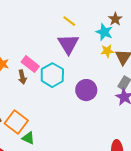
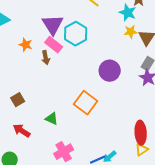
purple triangle: (68, 44) -> (53, 25), moved
cyan hexagon: (52, 75) -> (76, 34), moved
orange square: (16, 122) -> (86, 103), moved

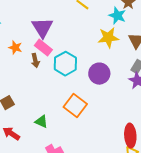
yellow star: (131, 32) -> (108, 38), moved, size x1.5
cyan hexagon: (76, 34) -> (65, 64), moved

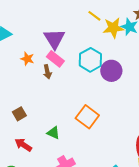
yellow star: (108, 38) -> (113, 28), moved
cyan hexagon: (65, 64) -> (90, 60), moved
purple circle: (99, 74) -> (111, 71), moved

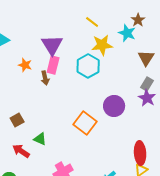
yellow star: (113, 28) -> (102, 45), moved
pink rectangle: (55, 59) -> (53, 65), turned 66
purple circle: (111, 71) -> (114, 106), moved
green triangle: (53, 133) -> (40, 139), moved

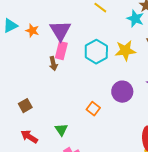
yellow star: (102, 45) -> (125, 51), moved
orange star: (25, 65) -> (32, 31), moved
orange square: (85, 123) -> (93, 109), size x0.6
green triangle: (40, 139) -> (61, 130), moved, turned 32

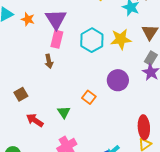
brown arrow: (53, 64) -> (49, 61), moved
green triangle: (61, 130) -> (64, 112), moved
red arrow: (29, 137) -> (35, 120), moved

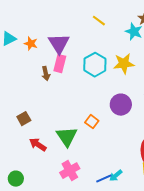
brown arrow: (49, 61) -> (46, 74), moved
green triangle: (64, 112) -> (67, 137), size x1.6

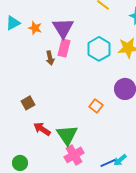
green triangle: (67, 137) -> (67, 135), moved

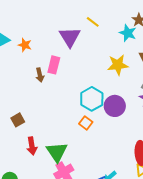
purple triangle: (63, 28) -> (70, 37), moved
cyan hexagon: (99, 49) -> (92, 99), moved
red arrow: (42, 129) -> (32, 146), turned -132

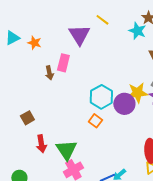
yellow star: (118, 65) -> (137, 93), moved

